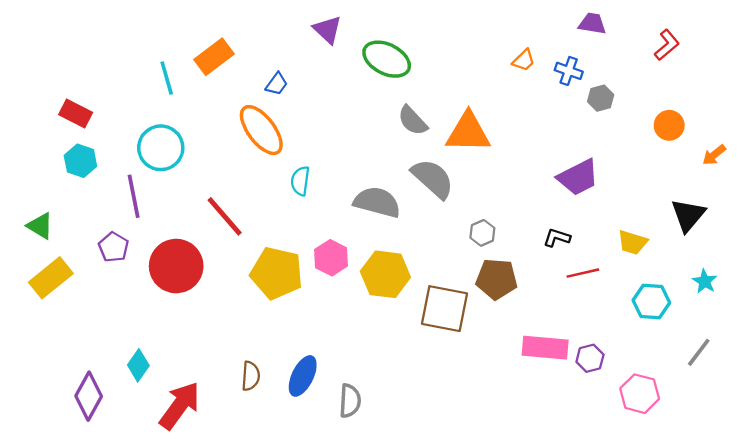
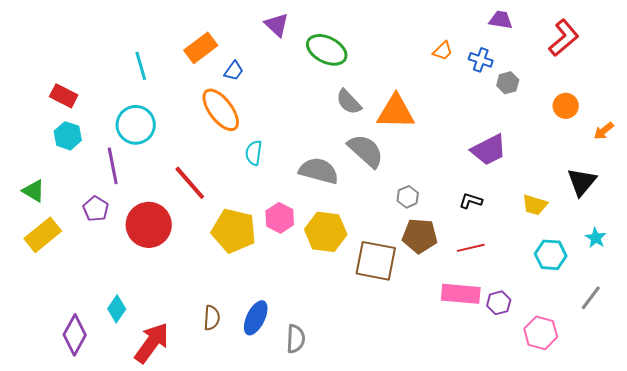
red L-shape: (667, 45) -> (564, 38), size x1.4
orange rectangle: (214, 57) -> (201, 48), moved
red line: (583, 273) -> (471, 248), moved

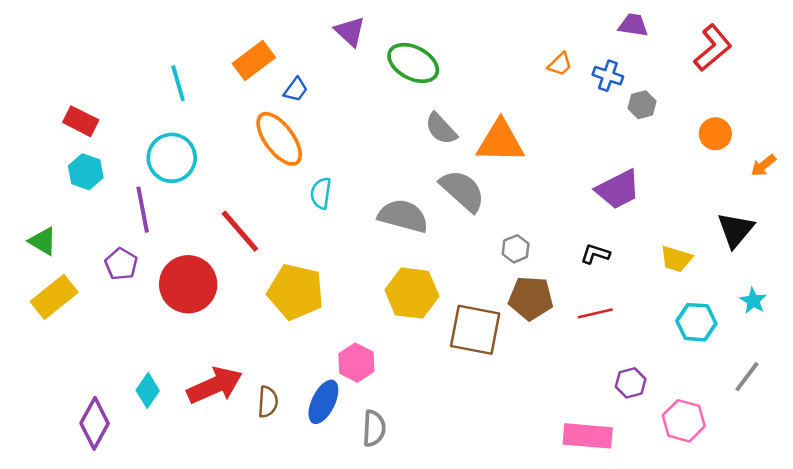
pink hexagon: (280, 218) -> (356, 363), moved
pink rectangle: (461, 294) -> (588, 436), moved
red arrow: (152, 343) -> (215, 385), moved, turned 30

